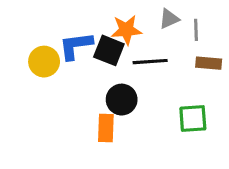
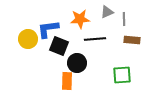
black square: (109, 50) -> (59, 46), moved

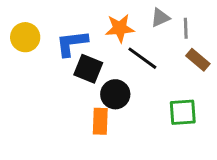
yellow circle: (28, 39) -> (25, 37), moved
black line: (95, 39) -> (142, 58), turned 40
brown rectangle: (132, 40) -> (198, 60), turned 35

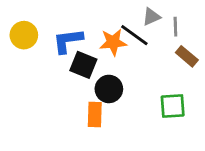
orange star: (120, 28) -> (113, 42), moved
black line: (142, 58) -> (134, 35), moved

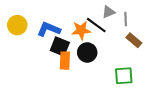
blue L-shape: (68, 41) -> (49, 29), turned 30
black circle: (109, 89) -> (87, 52), moved
orange rectangle: (95, 114) -> (65, 61), moved

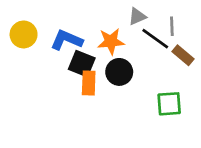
gray triangle: (108, 12) -> (137, 16), moved
black line: (96, 25) -> (155, 39), moved

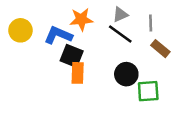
black line: (155, 39) -> (120, 34), moved
orange star: (111, 41) -> (81, 19), moved
black circle: (119, 72) -> (126, 74), moved

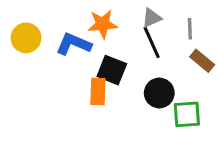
black line: (120, 34) -> (152, 42), turned 30
black square: (72, 56) -> (112, 70), moved

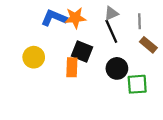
yellow circle: (26, 38) -> (34, 57), moved
blue L-shape: (73, 44) -> (54, 18), moved

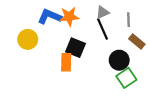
yellow circle: (34, 57) -> (28, 39), moved
black circle: (117, 68) -> (119, 60), moved
green square: (137, 84) -> (126, 78), turned -30

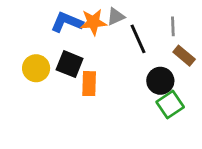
gray triangle: (103, 12) -> (116, 17), moved
yellow circle: (28, 39) -> (36, 68), moved
black square: (76, 48) -> (70, 64), moved

